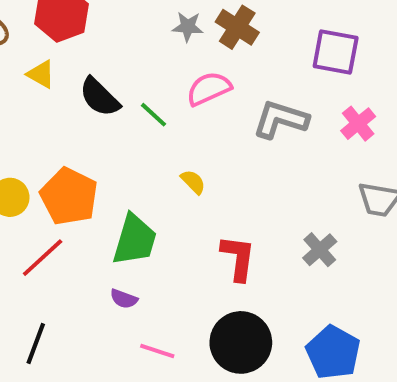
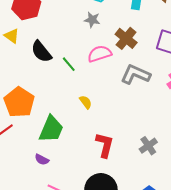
brown cross: (237, 27) -> (126, 38), moved

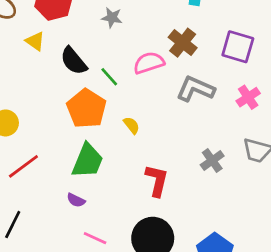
gray star: (92, 20) -> (112, 18), moved
orange pentagon: (19, 102) -> (86, 109), moved
gray cross: (148, 146) -> (212, 160), moved

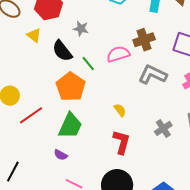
gray star: (112, 18) -> (81, 29), moved
brown cross: (183, 43) -> (144, 40), turned 30
yellow semicircle: (131, 125) -> (120, 110), moved
red line: (23, 166) -> (31, 115), moved

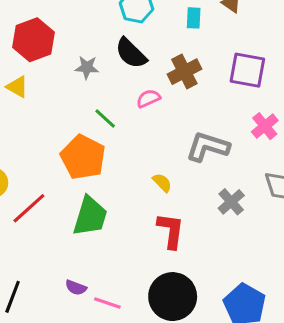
black semicircle: (62, 51) -> (131, 53), moved
pink semicircle: (118, 54) -> (148, 98), size x0.7
gray L-shape: (153, 75) -> (208, 147), moved
purple semicircle: (61, 155) -> (76, 288), moved

